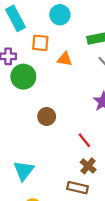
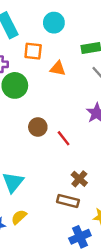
red line: (84, 140) -> (64, 138), moved

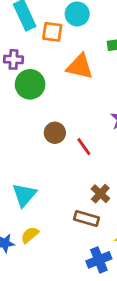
orange square: (33, 51) -> (52, 32), moved
orange triangle: (58, 68) -> (80, 66), size x1.5

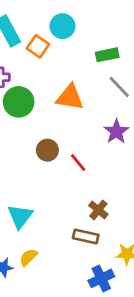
orange square: (52, 32) -> (38, 46), turned 30
orange triangle: (80, 66) -> (70, 97), moved

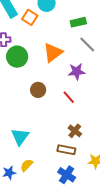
orange triangle: (70, 97) -> (53, 52), turned -45
purple star: (116, 132) -> (77, 71), moved, turned 30
red line: (78, 163) -> (69, 97), moved
blue cross: (101, 278) -> (67, 175), moved, turned -30

